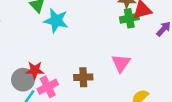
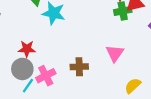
red star: (35, 70) -> (27, 49), moved

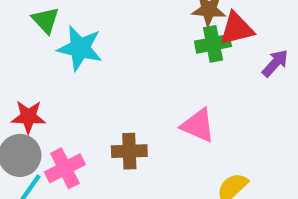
pink triangle: (115, 53) -> (198, 125), turned -42

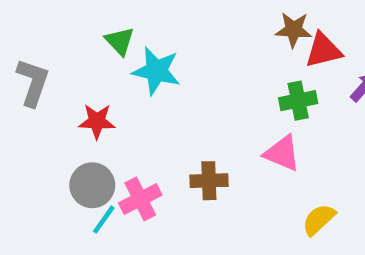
green cross: (213, 44) -> (298, 101), moved
red star: (28, 117) -> (97, 121), moved

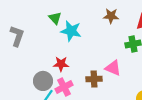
brown star: (294, 30) -> (111, 16), moved
red star: (97, 121) -> (61, 64), moved
pink triangle: (282, 153) -> (113, 68), moved

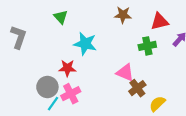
cyan star: (71, 31) -> (85, 44), moved
brown cross: (94, 79) -> (137, 88), moved, turned -35

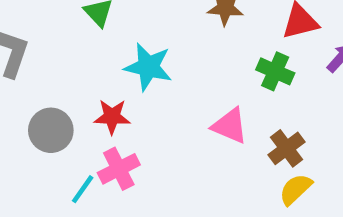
green cross: (147, 46) -> (275, 71), turned 35
gray circle: (47, 87) -> (51, 130), moved
brown cross: (137, 88) -> (286, 148), moved

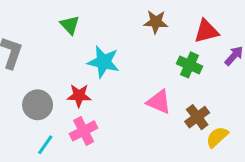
cyan line: (83, 189) -> (45, 145), moved
yellow semicircle: (296, 189) -> (217, 137), moved

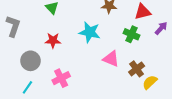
cyan star: (104, 62) -> (90, 32), moved
red star: (79, 96) -> (53, 40), moved
cyan line: (45, 145) -> (27, 87), moved

